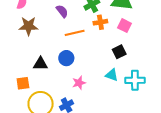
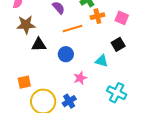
black triangle: (40, 64) -> (39, 45), moved
cyan triangle: (112, 75) -> (102, 61), moved
cyan cross: (135, 80) -> (117, 93), moved, turned 30

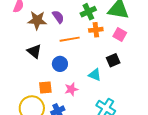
brown star: (26, 25) -> (37, 20), moved
black triangle: (39, 45) -> (34, 51), turned 35
orange square: (24, 82) -> (45, 88), moved

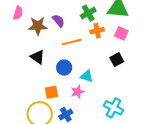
cyan triangle: (95, 75) -> (87, 76), moved

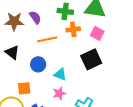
green cross: (88, 13) -> (65, 11), turned 35
black square: (117, 60) -> (91, 59), size x1.5
pink star: (78, 92) -> (59, 93), moved

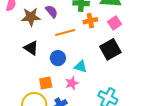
pink square: (97, 33) -> (115, 23), turned 32
pink star: (59, 93) -> (72, 83), moved

